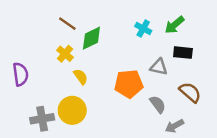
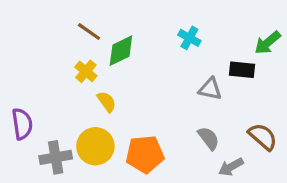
green arrow: (174, 25) -> (268, 43), moved
purple semicircle: (20, 74) -> (22, 124), moved
orange pentagon: (129, 84) -> (145, 154), moved
brown semicircle: (190, 92) -> (263, 137), moved

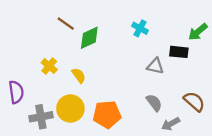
yellow cross: (86, 71) -> (49, 66), moved

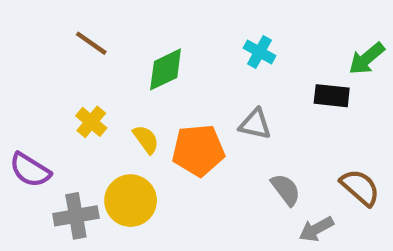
brown line: (66, 24) -> (91, 43), moved
gray triangle: (155, 66) -> (255, 124), moved
purple semicircle: (16, 92) -> (30, 170), turned 130
orange pentagon: (107, 114) -> (198, 150), moved

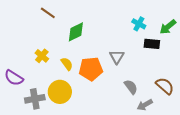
brown line: (91, 43) -> (48, 13), moved
cyan cross: (260, 52) -> (139, 24), moved
gray triangle: (255, 124) -> (117, 57), turned 49

